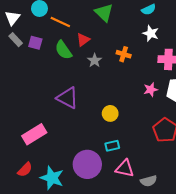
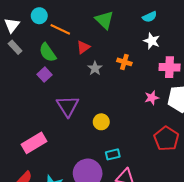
purple square: (35, 43) -> (44, 75), moved, turned 32
green semicircle: (63, 50) -> (48, 52), moved
purple triangle: (68, 98) -> (68, 106), turned 30
yellow circle: (110, 113) -> (101, 122), moved

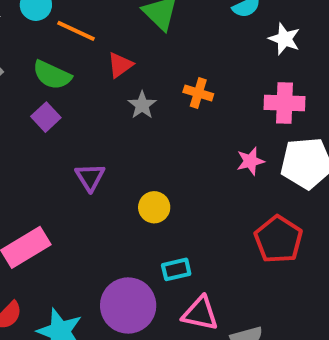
white star: (152, 41) -> (284, 39), moved
green semicircle: (48, 52) -> (52, 75), turned -30
purple triangle: (68, 106) -> (90, 177), size x0.7

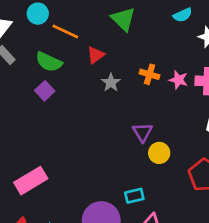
pink star: (250, 161) -> (178, 80), moved, turned 30
purple triangle: (90, 177) -> (143, 132), moved
yellow circle: (154, 207) -> (159, 153), moved

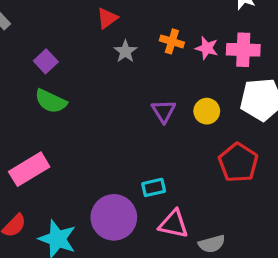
green semicircle: (49, 62) -> (51, 101), moved
yellow circle: (159, 153) -> (207, 111), moved

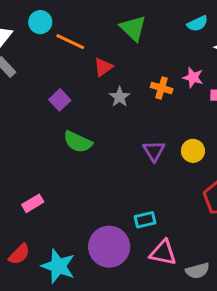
pink star: (207, 48) -> (193, 78), moved
purple square: (46, 61) -> (60, 100), moved
green semicircle: (51, 101) -> (78, 142), moved
pink rectangle: (29, 169) -> (33, 203), size x0.6

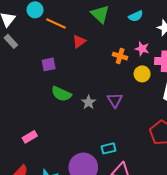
cyan semicircle: (197, 24) -> (136, 16), moved
gray star: (120, 97) -> (89, 102), moved
purple square: (60, 100) -> (49, 64), turned 32
yellow circle: (193, 151) -> (142, 74), moved

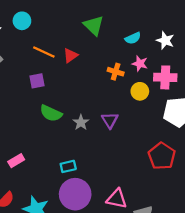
cyan semicircle: (136, 16) -> (133, 38), moved
orange line: (56, 24) -> (44, 52), moved
cyan rectangle: (108, 148) -> (68, 166), moved

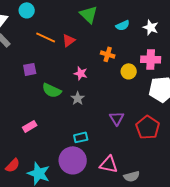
pink star: (140, 64) -> (81, 73), moved
purple square: (37, 81) -> (30, 69), moved
purple triangle: (110, 120) -> (117, 118), moved
pink rectangle: (16, 161) -> (30, 126), moved
cyan rectangle: (68, 166) -> (81, 137), moved

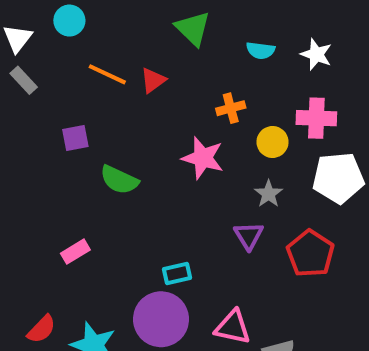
cyan semicircle: (123, 25) -> (261, 50), turned 32
orange cross: (108, 54) -> (231, 108), turned -32
pink star: (81, 73) -> (203, 158), moved, size x1.5
gray star: (78, 98) -> (269, 194), moved

